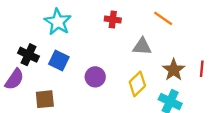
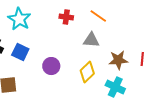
orange line: (163, 18) -> (98, 16), moved
brown star: (174, 70) -> (118, 60), turned 30

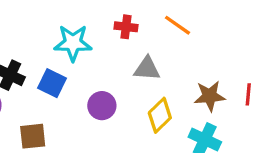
cyan star: (19, 19) -> (73, 43), moved, turned -30
gray triangle: (91, 40) -> (147, 69), moved

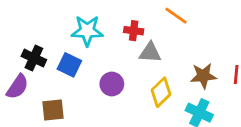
red cross: (126, 27) -> (134, 31), moved

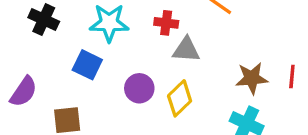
black cross: (34, 58) -> (44, 20), moved
yellow diamond: (161, 92) -> (180, 98), moved

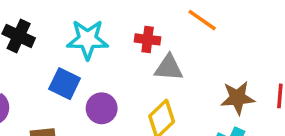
purple circle: (139, 88) -> (102, 108), moved

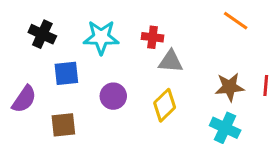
orange line: (202, 20) -> (236, 21), moved
blue square: (65, 84) -> (66, 73), moved, turned -32

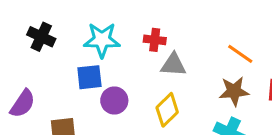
orange line: (236, 21) -> (240, 54), moved
blue square: (66, 73) -> (89, 77), moved

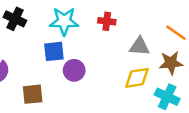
gray triangle: (173, 65) -> (139, 46), moved
yellow diamond: (167, 110) -> (137, 78), moved, turned 36

